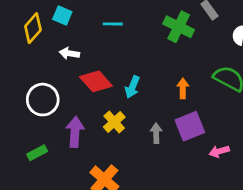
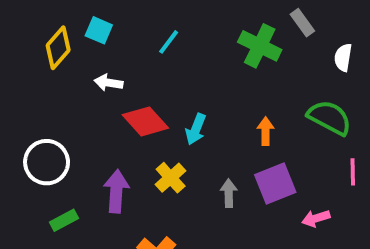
cyan line: (113, 24) -> (169, 42), turned -54
white circle: (43, 100) -> (47, 162), moved

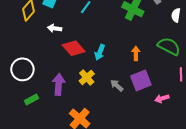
gray arrow: (229, 193) -> (117, 85), turned -48

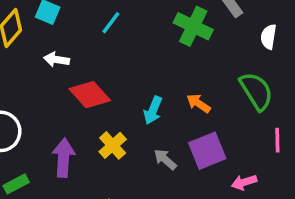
green semicircle: (169, 46) -> (256, 91), turned 30
cyan arrow: (100, 52) -> (153, 110), moved
orange arrow: (136, 53) -> (198, 103), turned -56

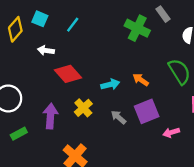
cyan line: (111, 23) -> (73, 25), moved
cyan arrow: (153, 110) -> (110, 84), turned -126

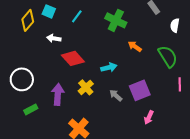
green cross: (137, 28) -> (116, 20), moved
orange arrow: (141, 80) -> (135, 46), moved
pink arrow: (171, 132) -> (149, 117), moved, turned -48

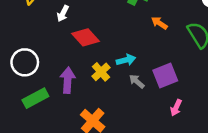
white arrow: (54, 38) -> (63, 14), turned -72
cyan arrow: (109, 67) -> (126, 60), moved
green rectangle: (31, 109) -> (35, 98), size x1.5

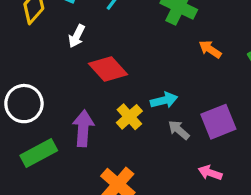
pink arrow: (176, 108) -> (210, 173), moved, turned 84

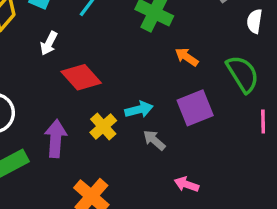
purple square: (218, 122) -> (195, 108), moved

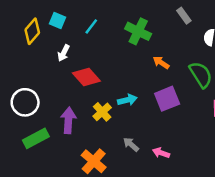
gray arrow: (154, 140) -> (131, 144), moved

